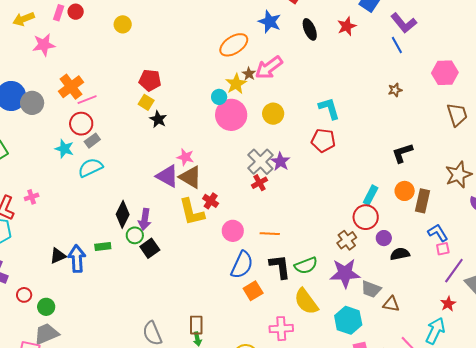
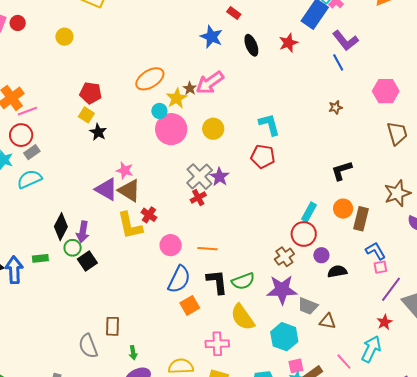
orange ellipse: (234, 45) -> (150, 79), moved
brown rectangle: (196, 325) -> (112, 326), moved

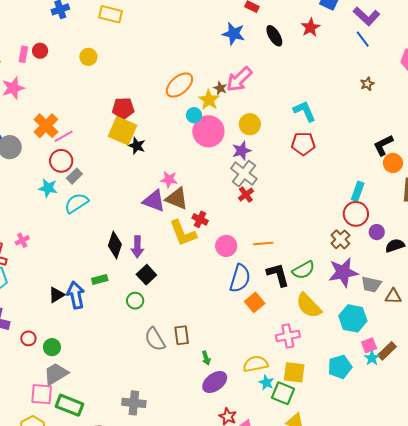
yellow square: (86, 115) -> (122, 131), size x1.8
purple star: (220, 177) -> (242, 151), moved, turned 30
orange circle: (343, 209) -> (393, 163), moved
green circle: (73, 248) -> (135, 301), moved
gray semicircle: (88, 346) -> (155, 339), moved

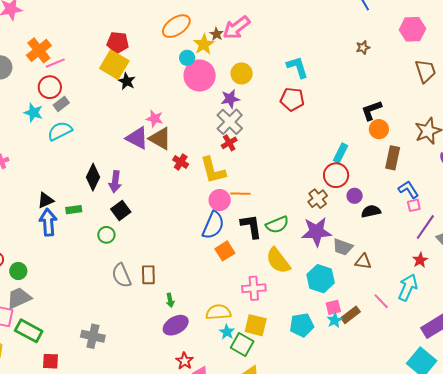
yellow L-shape: (183, 233) -> (213, 170), moved
pink circle: (226, 246) -> (220, 200), moved
black triangle: (56, 295) -> (46, 200), moved

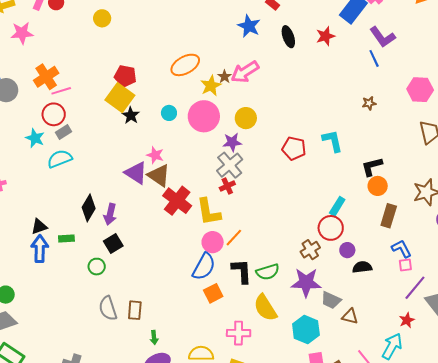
cyan circle: (187, 58) -> (169, 113), moved
cyan L-shape: (297, 67) -> (333, 141), moved
red cross: (181, 162) -> (177, 201), size x1.8
orange line: (240, 194) -> (234, 238), turned -54

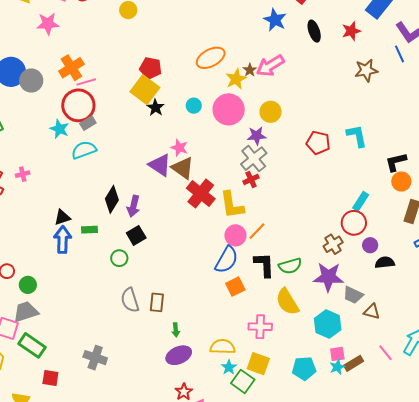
brown star: (369, 103) -> (366, 70), moved, size x1.6
red circle: (54, 114) -> (78, 105), size x1.4

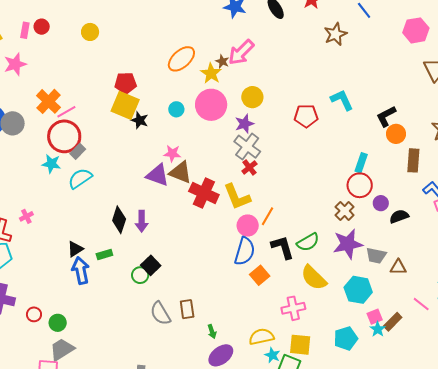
black square: (136, 235) -> (151, 265), moved

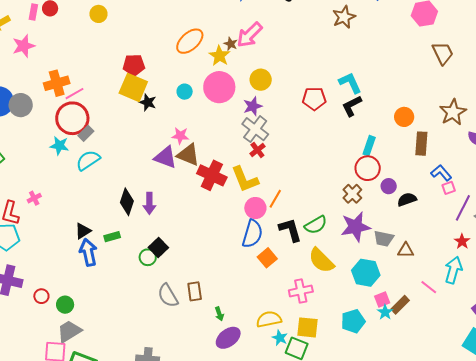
orange cross: (48, 101) -> (57, 83), turned 30
black L-shape: (386, 116) -> (352, 106), moved

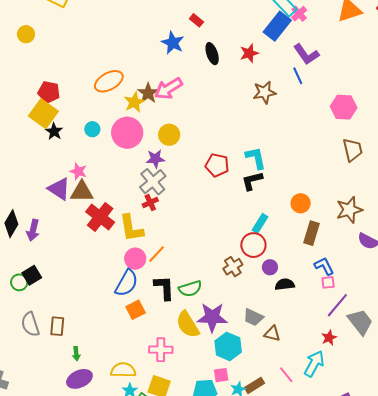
brown star: (231, 44) -> (148, 93), size x1.5
brown triangle: (188, 155) -> (82, 192), turned -35
purple star: (356, 227) -> (212, 317), moved
pink square: (382, 300) -> (221, 375), moved

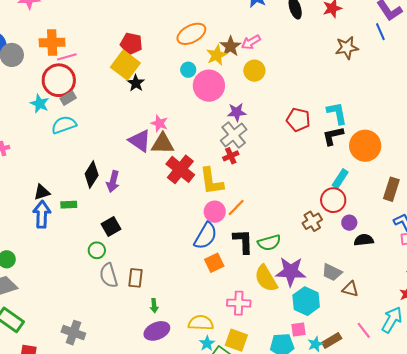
pink arrow: (168, 89) -> (251, 42), size x0.7
cyan circle: (92, 129) -> (188, 70), moved
yellow circle: (169, 135) -> (254, 71), moved
orange circle: (301, 203) -> (365, 146), moved, size x1.6
green circle: (19, 282) -> (97, 250), moved

